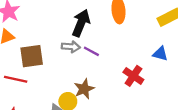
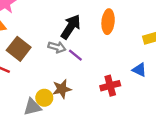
brown square: (32, 56) -> (19, 49), turned 35
red cross: (133, 76) -> (110, 86), turned 30

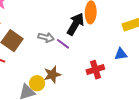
black arrow: (71, 27) -> (75, 24), moved
blue triangle: (139, 70) -> (121, 54), turned -32

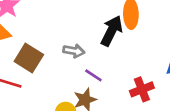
purple line: (63, 44) -> (93, 75), moved

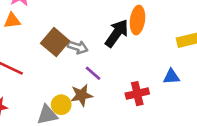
brown square: (29, 58) -> (55, 42), moved

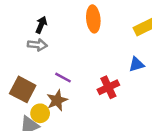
black arrow: (117, 33) -> (41, 25), moved, size x0.6
brown square: (55, 42) -> (23, 89), moved
gray arrow: (78, 47) -> (37, 45), moved

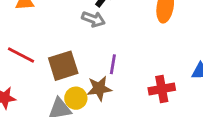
purple line: (63, 78) -> (113, 64), turned 56
brown square: (23, 89) -> (63, 66), turned 30

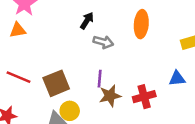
gray arrow: (93, 19) -> (103, 42), moved
brown star: (99, 88) -> (110, 96), moved

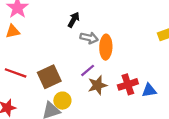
orange ellipse: (141, 24) -> (106, 47), moved
blue triangle: (177, 78) -> (149, 90), moved
purple line: (100, 79) -> (88, 70), turned 48

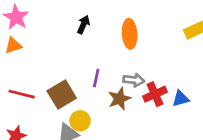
gray arrow: (89, 38) -> (134, 80), moved
orange ellipse: (106, 47) -> (130, 34), moved
purple line: (88, 70) -> (96, 78), moved, turned -32

